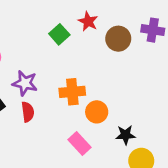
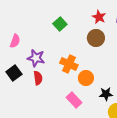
red star: (88, 21) -> (99, 17), moved
brown circle: (118, 39) -> (96, 38), moved
orange cross: (72, 92) -> (69, 64), turned 30

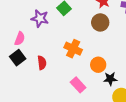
pink semicircle: (15, 41) -> (20, 39), moved
purple star: (36, 58) -> (40, 18), moved
orange circle: (86, 78) -> (98, 65), moved

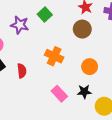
orange circle: (98, 65) -> (90, 67), moved
black star: (110, 79) -> (84, 92), moved

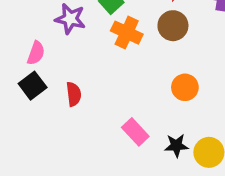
orange cross: (54, 56) -> (127, 33), moved
black star: (84, 92) -> (176, 146), moved

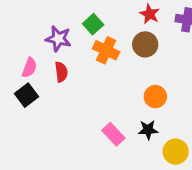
red semicircle: (74, 94) -> (61, 72), moved
black star: (176, 146) -> (148, 130), moved

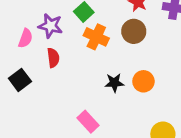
pink semicircle: (29, 68) -> (25, 38), moved
black star: (148, 130) -> (114, 83), moved
pink rectangle: (113, 134) -> (88, 122), moved

